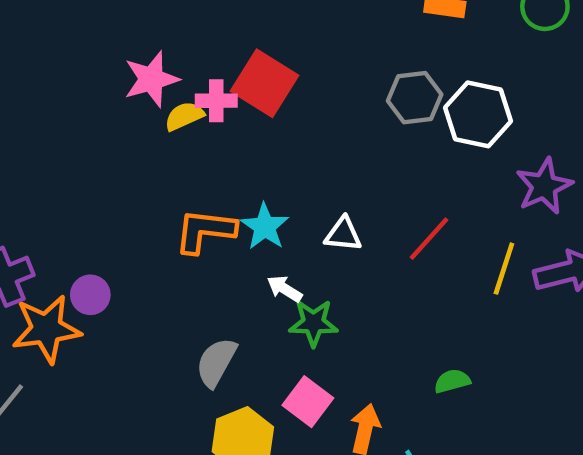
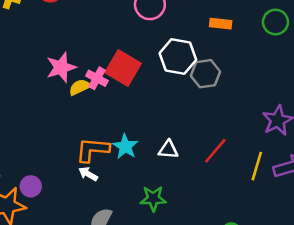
pink cross: (216, 101) -> (97, 78), turned 30
white hexagon: (478, 114) -> (178, 57), moved
white arrow: (285, 289) -> (88, 174), moved

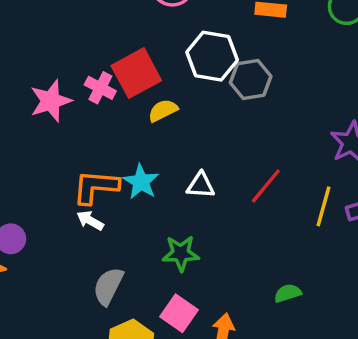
pink star: (61, 67) -> (51, 101), moved
red square: (123, 68) -> (136, 73), turned 32
yellow semicircle: (80, 87) -> (163, 111), moved

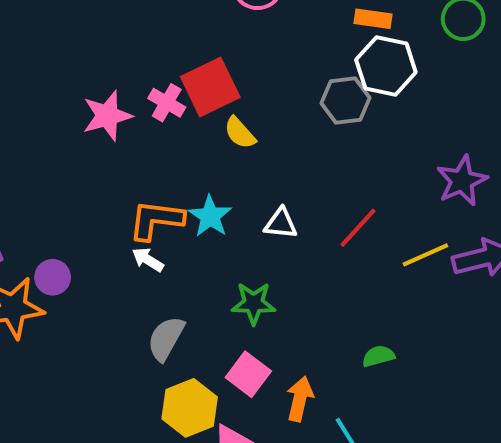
white hexagon: (212, 56) -> (386, 66), moved
yellow semicircle: (163, 111) -> (240, 133), turned -108
yellow line: (324, 206) -> (425, 255), turned 48

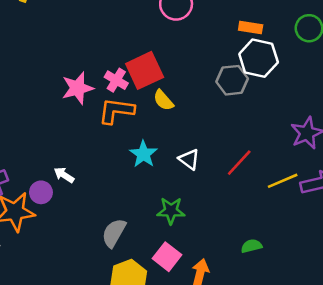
orange L-shape: (156, 220) -> (116, 111), moved
white triangle: (281, 224) -> (189, 159), turned 30
white arrow: (148, 260) -> (64, 175), moved

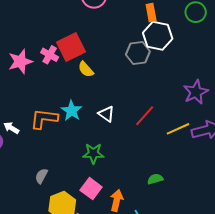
orange rectangle: (251, 27) -> (151, 13), turned 72
orange L-shape: (116, 111) -> (44, 119), moved
gray semicircle: (114, 233) -> (41, 176), moved, size x0.7

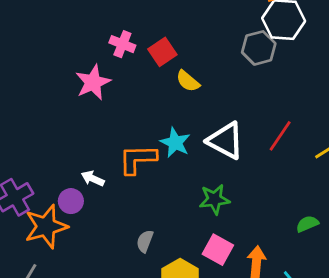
red square: (71, 47) -> (162, 52), size x0.7
pink cross: (50, 55) -> (122, 44), moved
white triangle: (106, 114) -> (226, 141), size x1.6

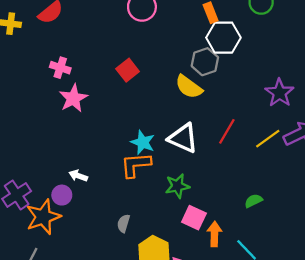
pink cross: (122, 44) -> (60, 68), moved
yellow semicircle: (188, 81) -> (189, 87), moved, size x1.4
orange L-shape: (138, 159) -> (136, 165), moved
pink square: (218, 250) -> (194, 218), moved

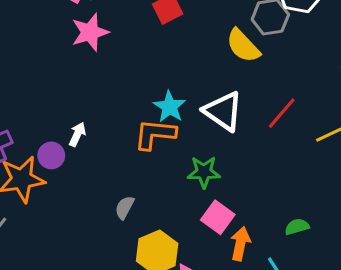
white arrow: (78, 176) -> (77, 134), turned 84
green semicircle: (253, 201) -> (297, 227), moved

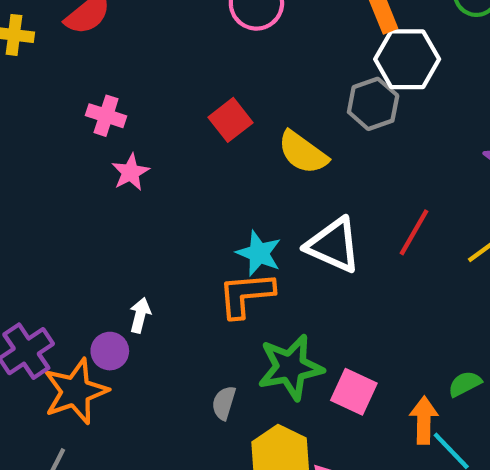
pink star: (90, 32) -> (130, 172), size x0.7
yellow semicircle: (243, 46) -> (303, 152), moved
green star: (204, 172) -> (290, 367), moved, size x1.4
orange arrow: (240, 244) -> (424, 420), moved

